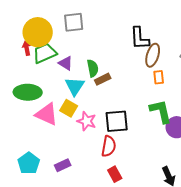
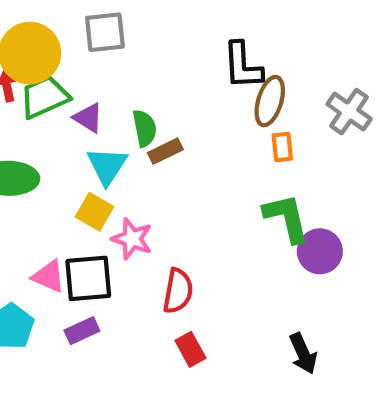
pink triangle: (47, 114) -> (49, 276), moved, size x0.7
black square: (117, 121) -> (88, 278), moved

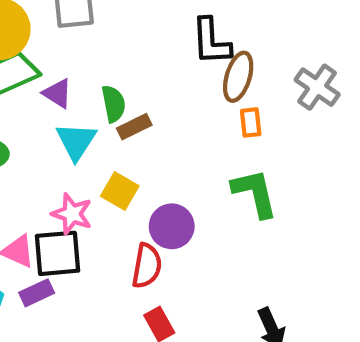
yellow square: (94, 212) -> (120, 191), moved
pink star: (132, 239) -> (72, 214), moved
purple circle: (320, 251) -> (172, 226), moved
purple rectangle: (82, 331) -> (37, 293), moved

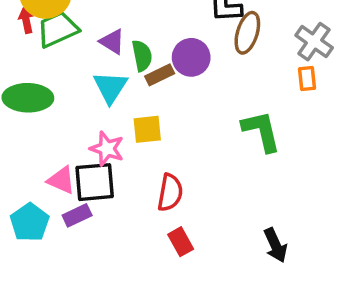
purple triangle: (57, 93) -> (112, 42), moved
orange rectangle: (251, 122) -> (307, 78), moved
yellow square: (120, 191) -> (147, 129), turned -36
purple circle: (172, 226) -> (191, 57), moved

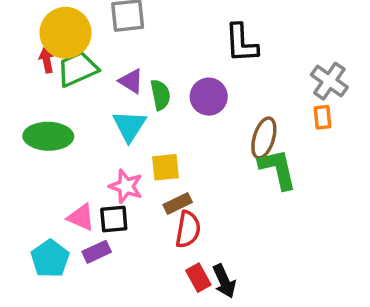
brown ellipse: (247, 33) -> (264, 138), moved
brown rectangle: (160, 75) -> (178, 203), moved
black square: (95, 182) -> (114, 219), size x0.7
black arrow: (275, 245) -> (224, 281), moved

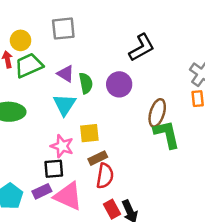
yellow circle: (66, 33) -> (21, 40), size x0.6
black L-shape: (241, 43) -> (142, 48), turned -116
pink triangle: (81, 217) -> (68, 196), moved, size x1.5

